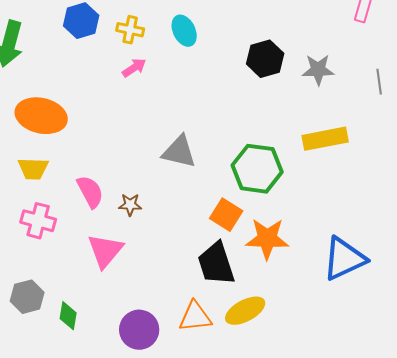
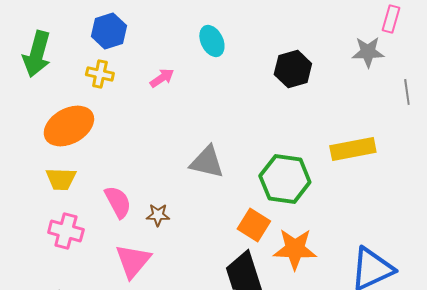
yellow cross: (130, 30) -> (100, 74), moved
gray star: (318, 70) -> (368, 52), moved
orange ellipse: (41, 116) -> (69, 126), turned -42

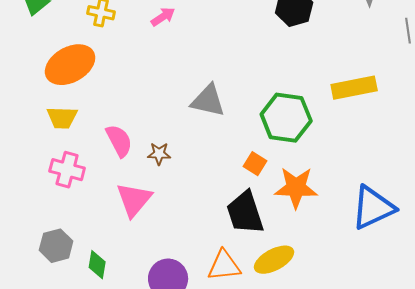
orange square: (254, 225) -> (255, 164), size x0.7

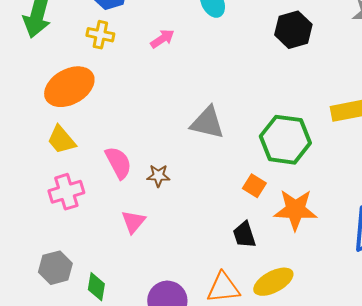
yellow trapezoid: (62, 118) -> (61, 140), turned 48
pink cross: (67, 170) -> (66, 192), turned -32
pink triangle: (134, 200) -> (133, 222), size x0.7
black trapezoid: (245, 213) -> (244, 235), size x0.6

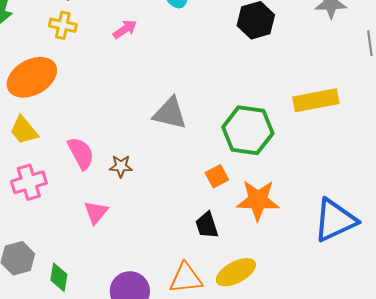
orange square: (254, 186) -> (217, 176), turned 30

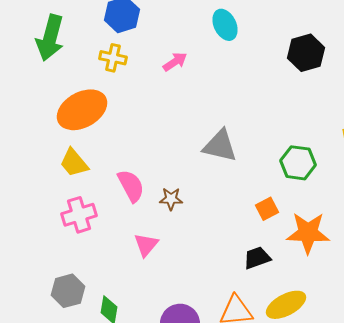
green hexagon: (248, 130) -> (298, 163), size x0.7
black trapezoid: (207, 225) -> (257, 258), turned 88

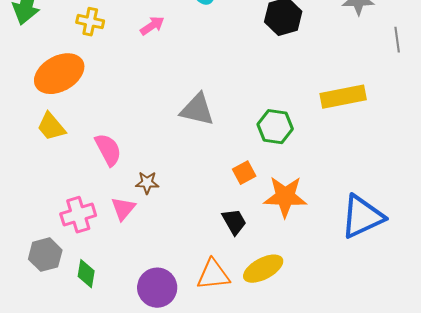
brown star: (171, 199) -> (147, 183), moved
pink cross: (79, 215) -> (78, 215), moved
black trapezoid: (257, 258) -> (234, 222), turned 80

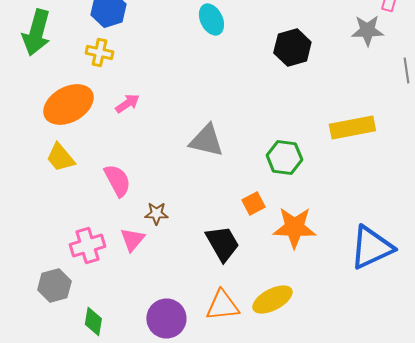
pink arrow: (152, 26) -> (127, 104), moved
black trapezoid: (234, 222) -> (222, 244), moved, size x1.4
green diamond: (86, 274) -> (93, 322), moved

